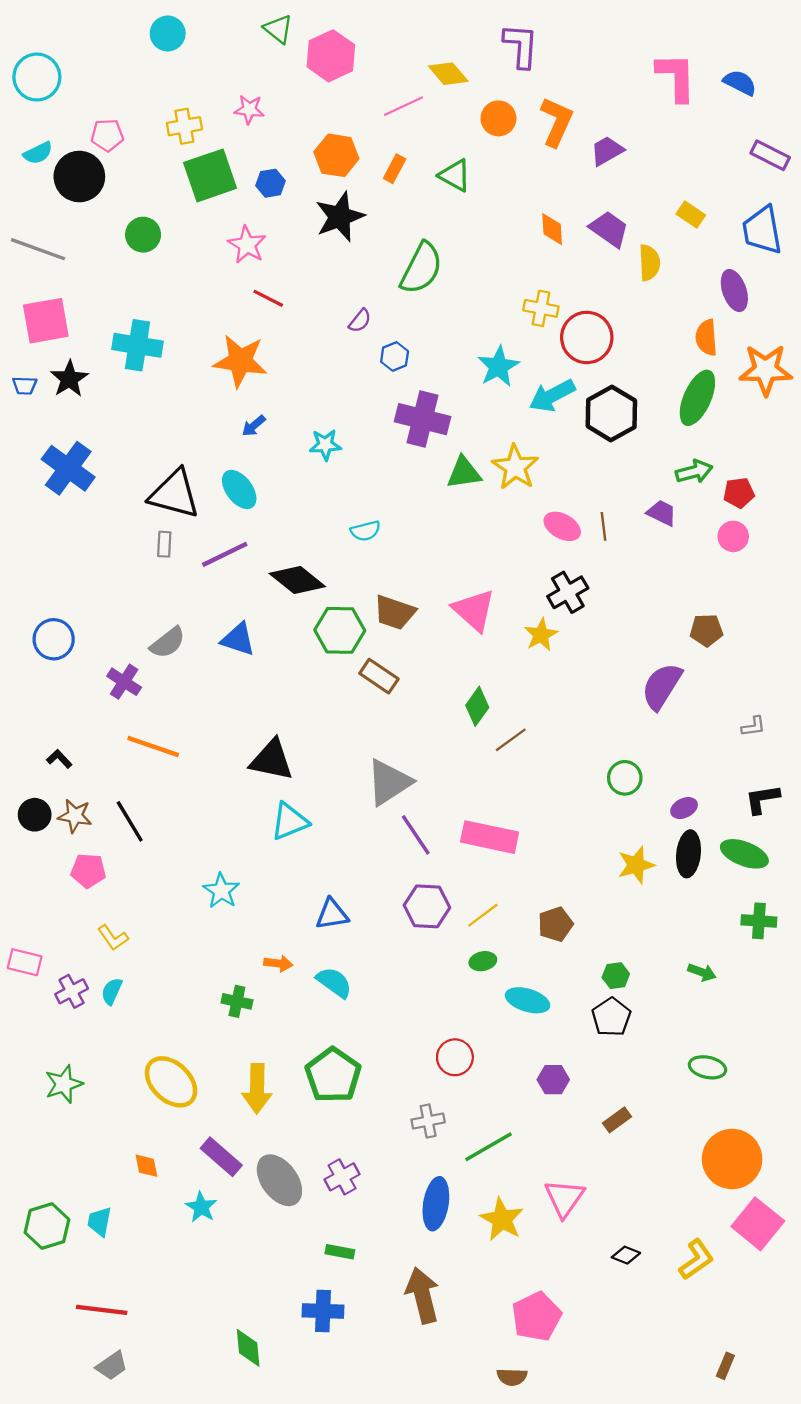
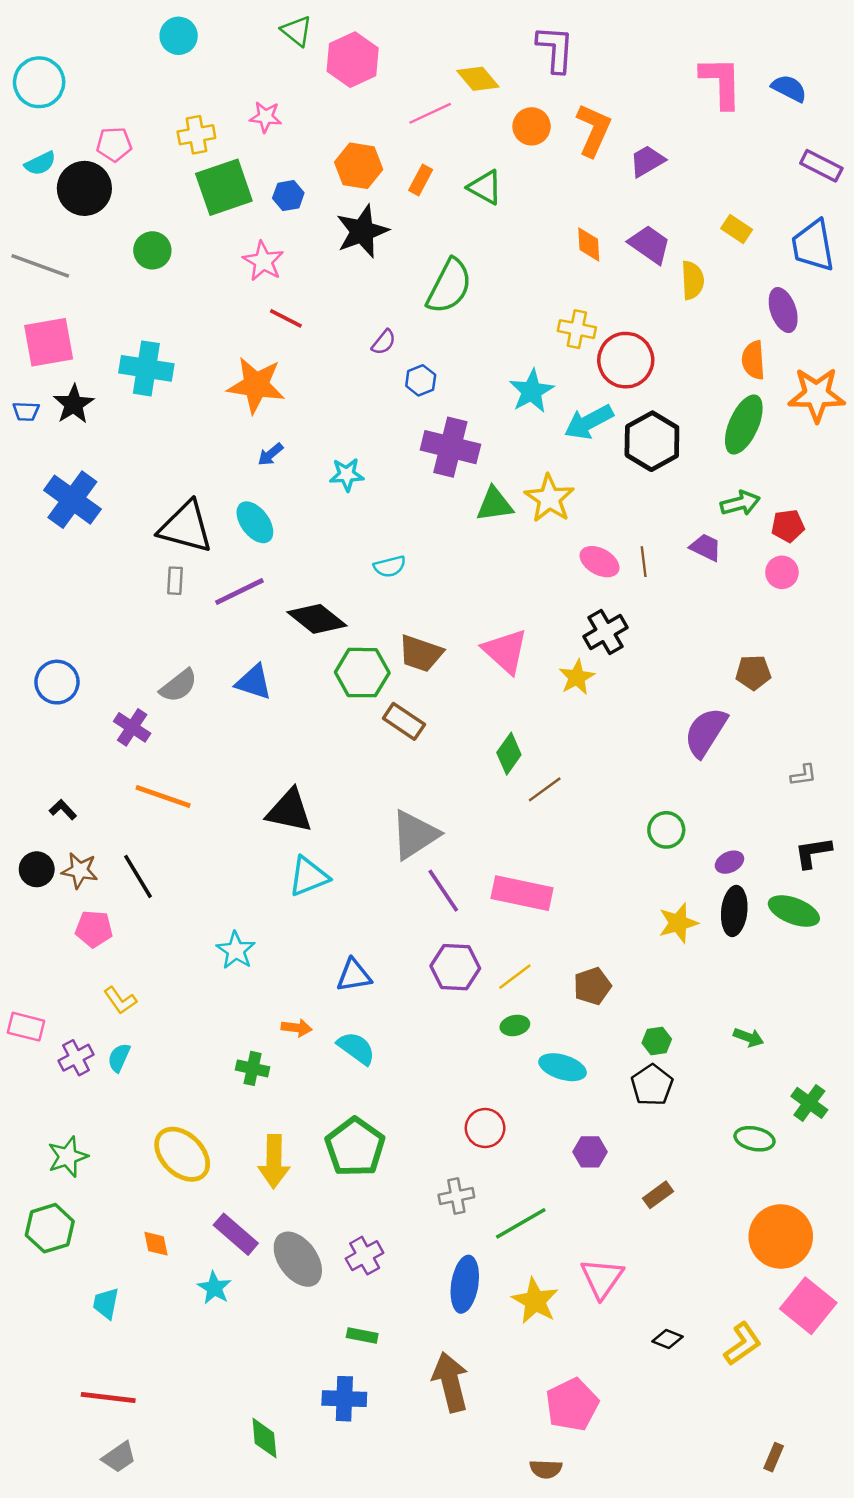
green cross: (759, 921) -> (809, 1103), moved, turned 32
green hexagon: (47, 1226) -> (50, 1228), moved

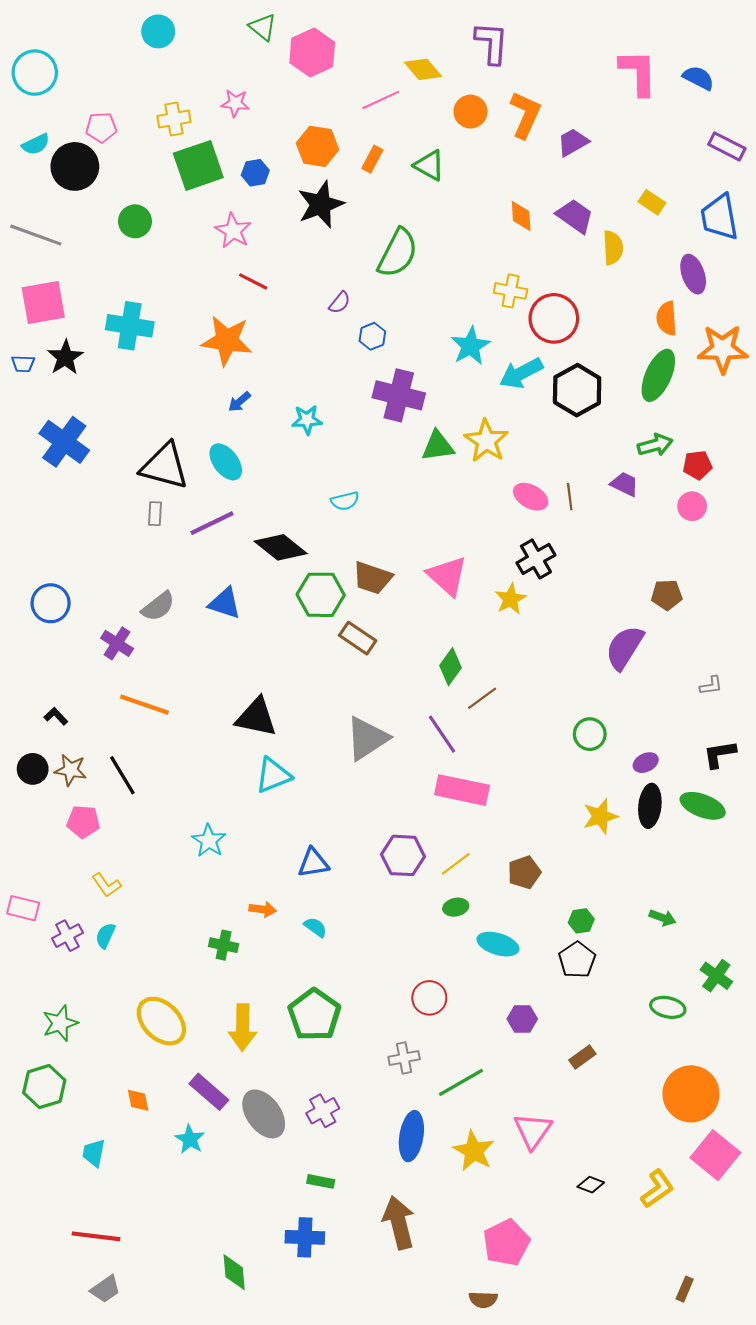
purple line: (443, 891) -> (442, 734), moved
cyan semicircle: (356, 1048) -> (315, 927), size x0.7

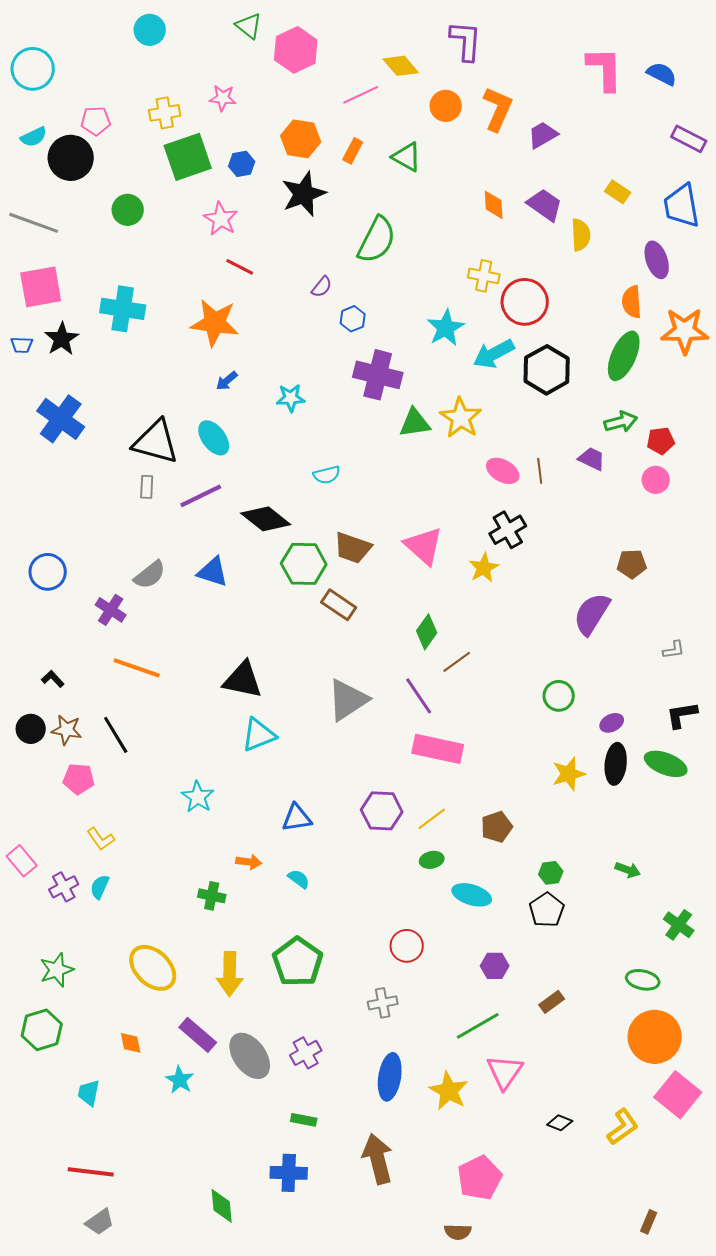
pink rectangle: (23, 908) -> (22, 861), turned 36
green ellipse: (668, 1007) -> (643, 980), moved
green line: (461, 1082) -> (478, 1026), moved

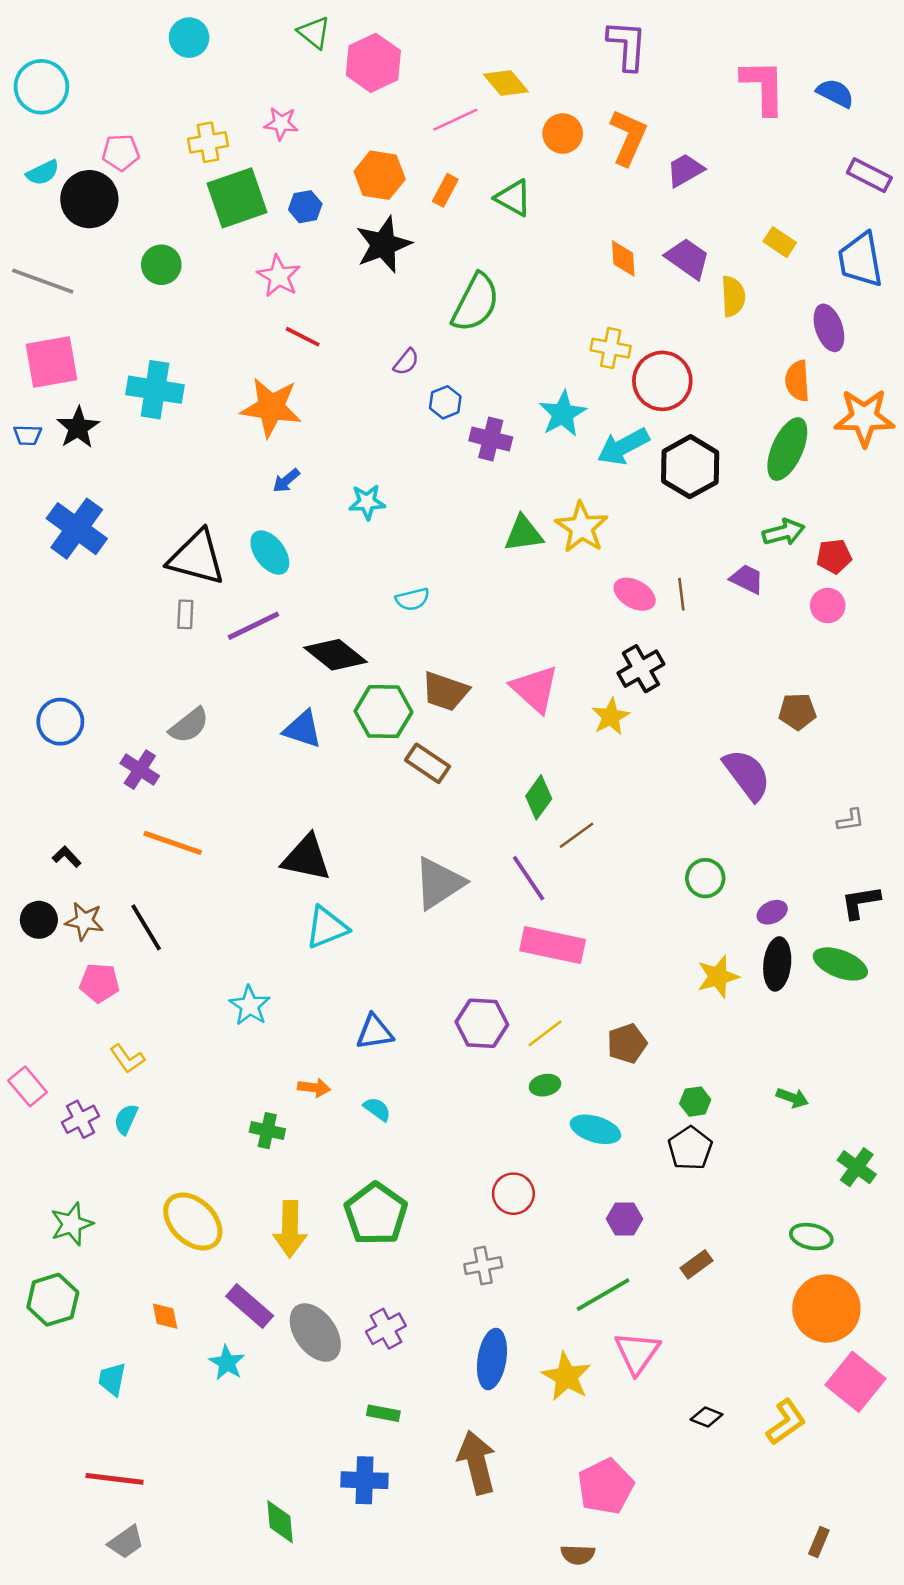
purple L-shape: (466, 41) -> (627, 45), moved
purple cross: (378, 375) -> (491, 439), moved, size x0.7
blue triangle: (213, 572) -> (303, 729), moved
purple semicircle: (592, 614) -> (747, 775), turned 111

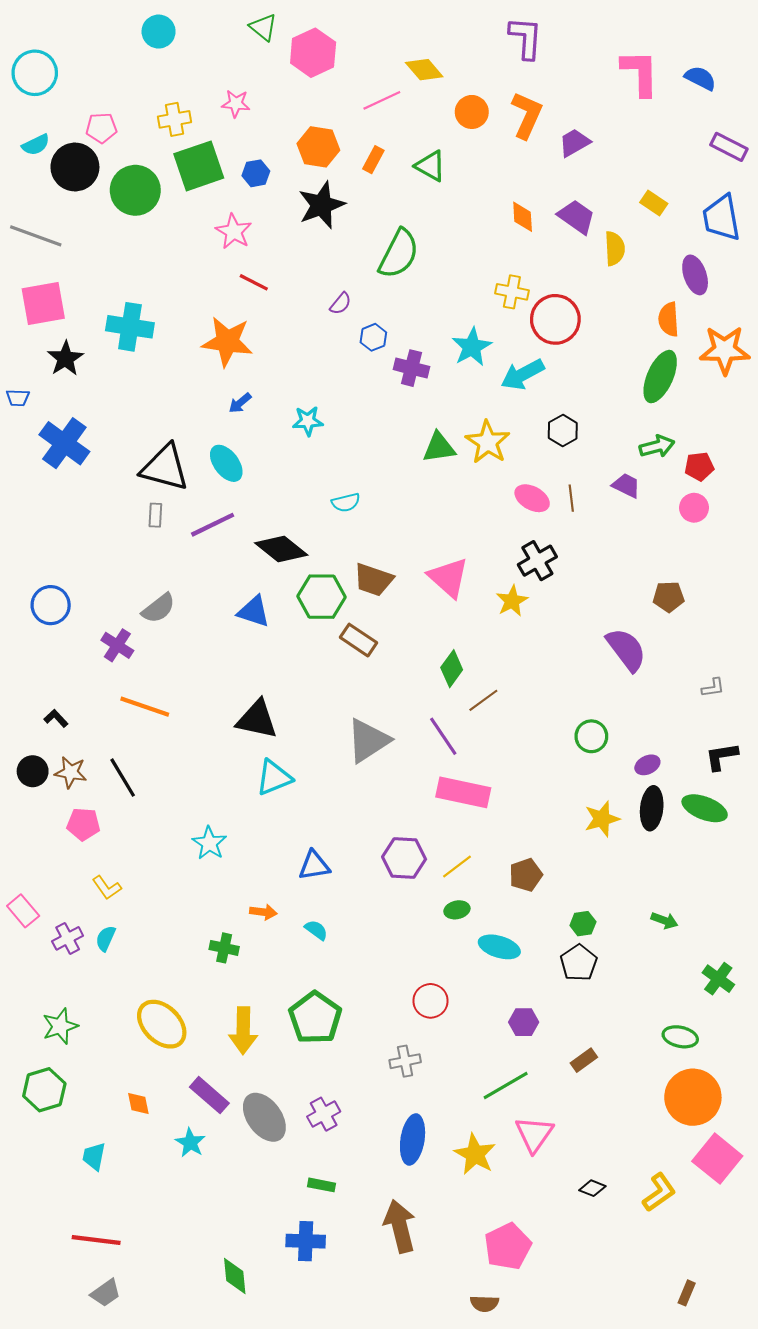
green circle: (161, 265) -> (135, 190), moved, size x1.5
blue trapezoid: (28, 435) -> (18, 398), moved
black hexagon: (690, 467) -> (563, 430), moved, size x0.6

